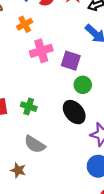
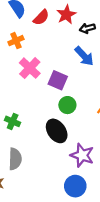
pink cross: (41, 51) -> (30, 68), turned -35
gray semicircle: (35, 144) -> (15, 159), turned -125

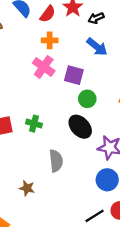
orange cross: (16, 41) -> (50, 40), moved, turned 32
gray semicircle: (15, 159) -> (56, 161), moved

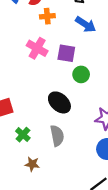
orange cross: (50, 40) -> (47, 16), moved
green cross: (34, 124) -> (23, 135), moved, turned 32
black ellipse: (80, 127) -> (59, 102), moved

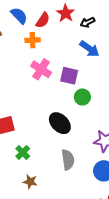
orange cross: (47, 16) -> (33, 40), moved
gray semicircle: (57, 136) -> (68, 160), moved

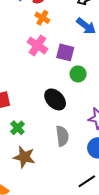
orange cross: (33, 40) -> (42, 18), moved, turned 32
brown star: (30, 182) -> (24, 157), size x1.5

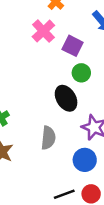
black ellipse: (55, 99) -> (66, 98), moved

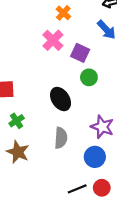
black ellipse: (66, 98) -> (61, 99), moved

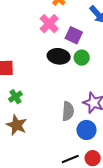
black ellipse: (61, 99) -> (59, 56), moved, turned -50
gray semicircle: (61, 138) -> (68, 111), moved

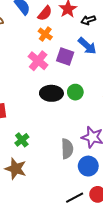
purple square: (74, 35) -> (65, 56), moved
green cross: (15, 97) -> (22, 140), moved

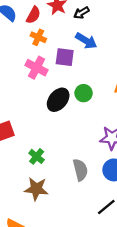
black ellipse: (51, 93) -> (58, 100), turned -40
gray semicircle: (67, 149) -> (80, 170), moved

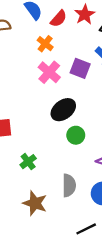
orange cross: (38, 37) -> (45, 44), moved
green circle: (84, 93) -> (76, 135), moved
brown star: (36, 189) -> (35, 203), moved

